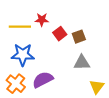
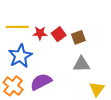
red star: (42, 20) -> (40, 33), moved
blue star: (23, 55) -> (20, 56), turned -30

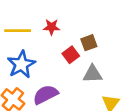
red star: (40, 33) -> (51, 27), moved
red square: (59, 34) -> (71, 55), moved

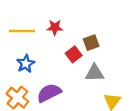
blue star: (21, 64) -> (26, 64), size x0.7

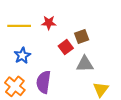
purple semicircle: (49, 93) -> (44, 82), turned -55

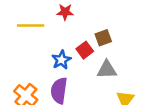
red star: (49, 23) -> (65, 12), moved
blue star: (22, 56) -> (61, 60), moved

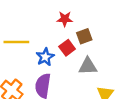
red star: (65, 12) -> (65, 19), moved
yellow line: (31, 25) -> (16, 42), moved

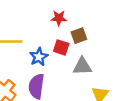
red square: (67, 48) -> (61, 47), turned -35

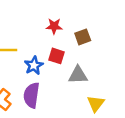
brown square: (79, 36) -> (83, 37), moved

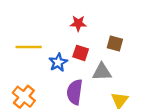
brown square: (83, 37) -> (115, 43), moved, turned 35
purple semicircle: (31, 95) -> (75, 92), moved

